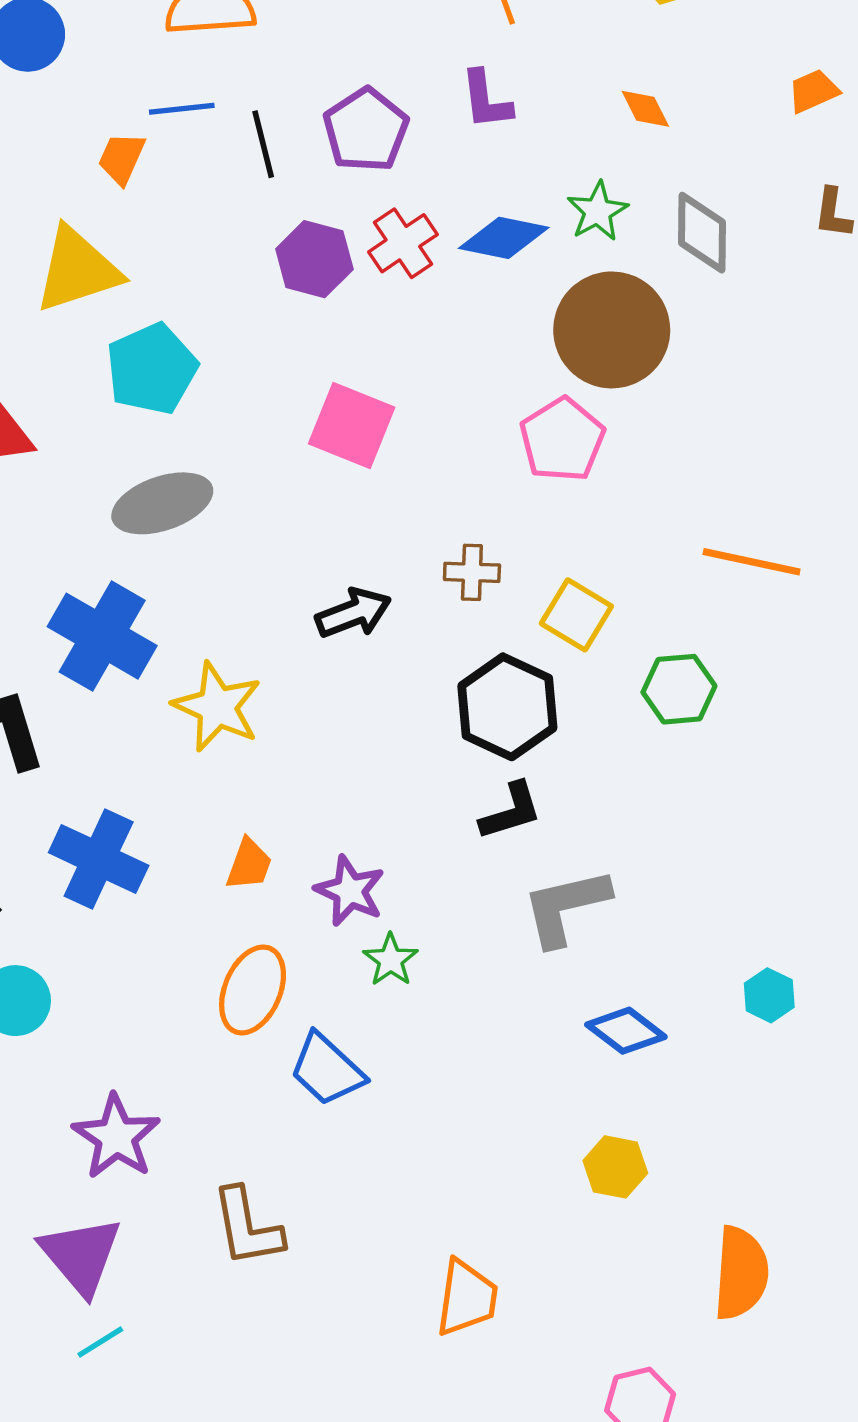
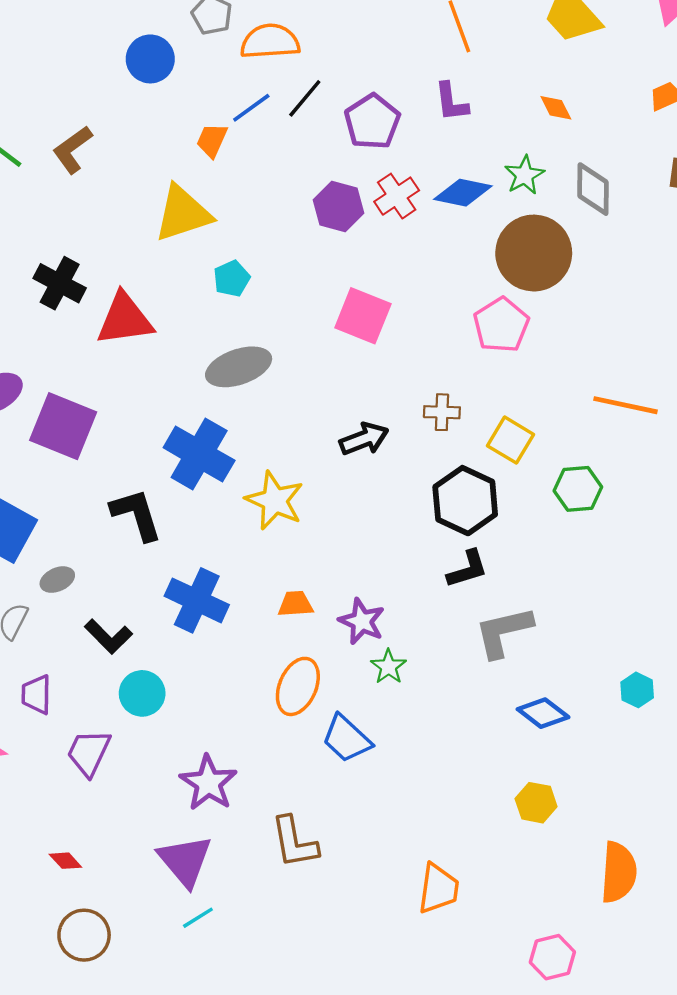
blue line: (182, 109) -> (251, 108), turned -30
black line: (263, 144) -> (305, 98), moved, turned 54
cyan pentagon: (152, 369) -> (232, 279), size x0.6
orange trapezoid: (249, 864) -> (296, 604), turned -114

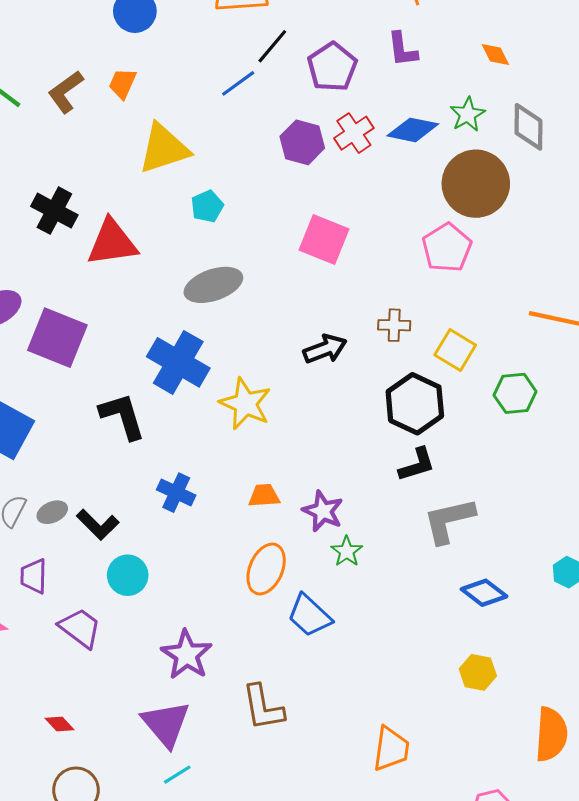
blue line: (251, 108) -> (238, 83), moved
orange trapezoid: (212, 140) -> (122, 83), moved
gray ellipse: (57, 580) -> (52, 512), moved
blue cross: (197, 600) -> (176, 493), size x0.7
purple trapezoid: (89, 753) -> (80, 628), turned 102

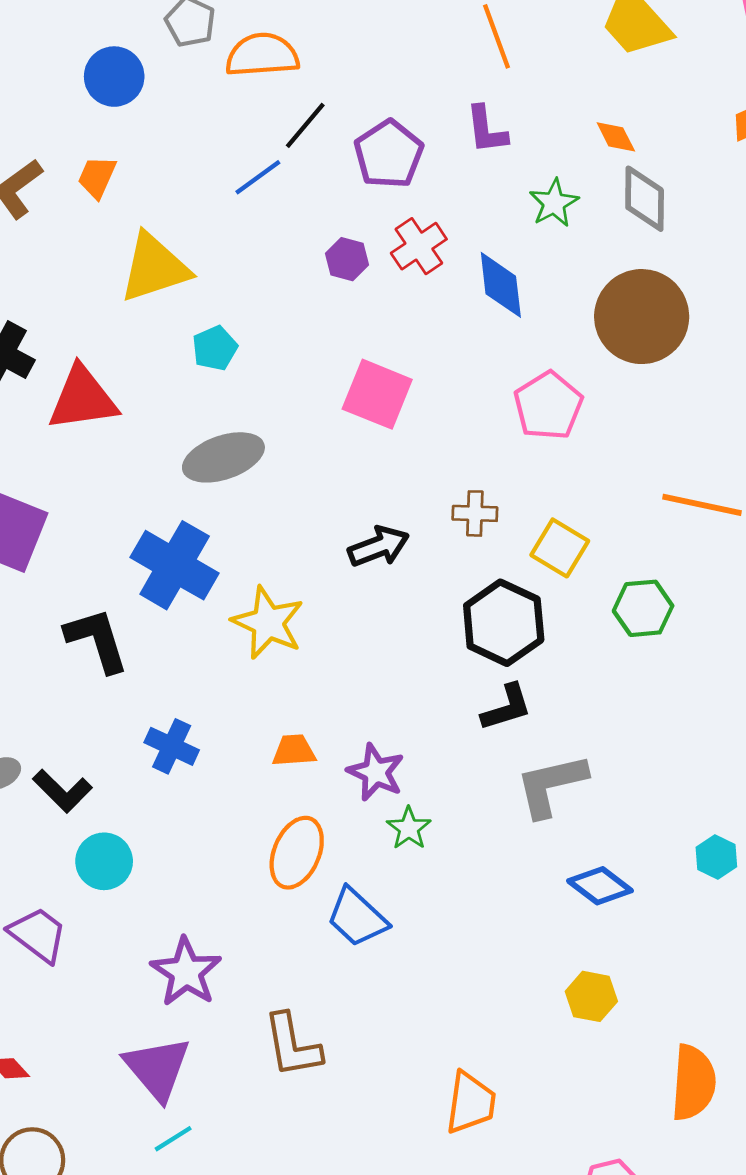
green star: (468, 114) -> (554, 203), moved
gray diamond: (528, 127) -> (645, 199), moved
blue diamond: (413, 130) -> (501, 285), moved, turned 72
purple hexagon: (302, 142) -> (347, 259), size x0.7
brown circle: (476, 184) -> (642, 317), moved

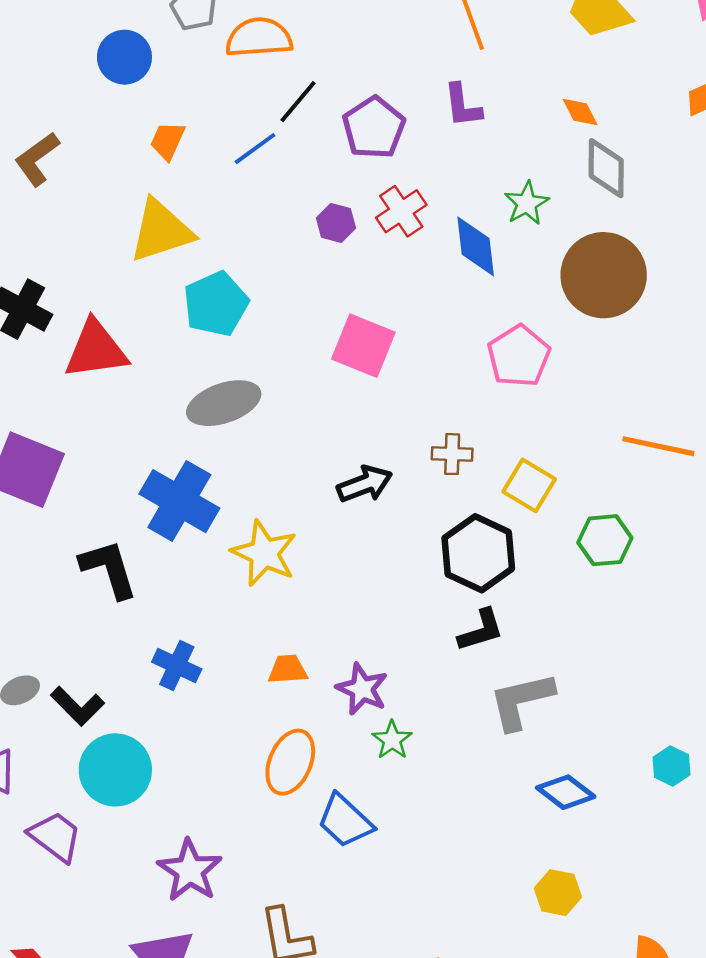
orange trapezoid: (97, 177) -> (168, 141), moved
green star: (554, 203) -> (527, 203), moved
cyan pentagon: (215, 348) -> (216, 304), size x1.6
cyan circle: (104, 861) -> (115, 770), size x1.4

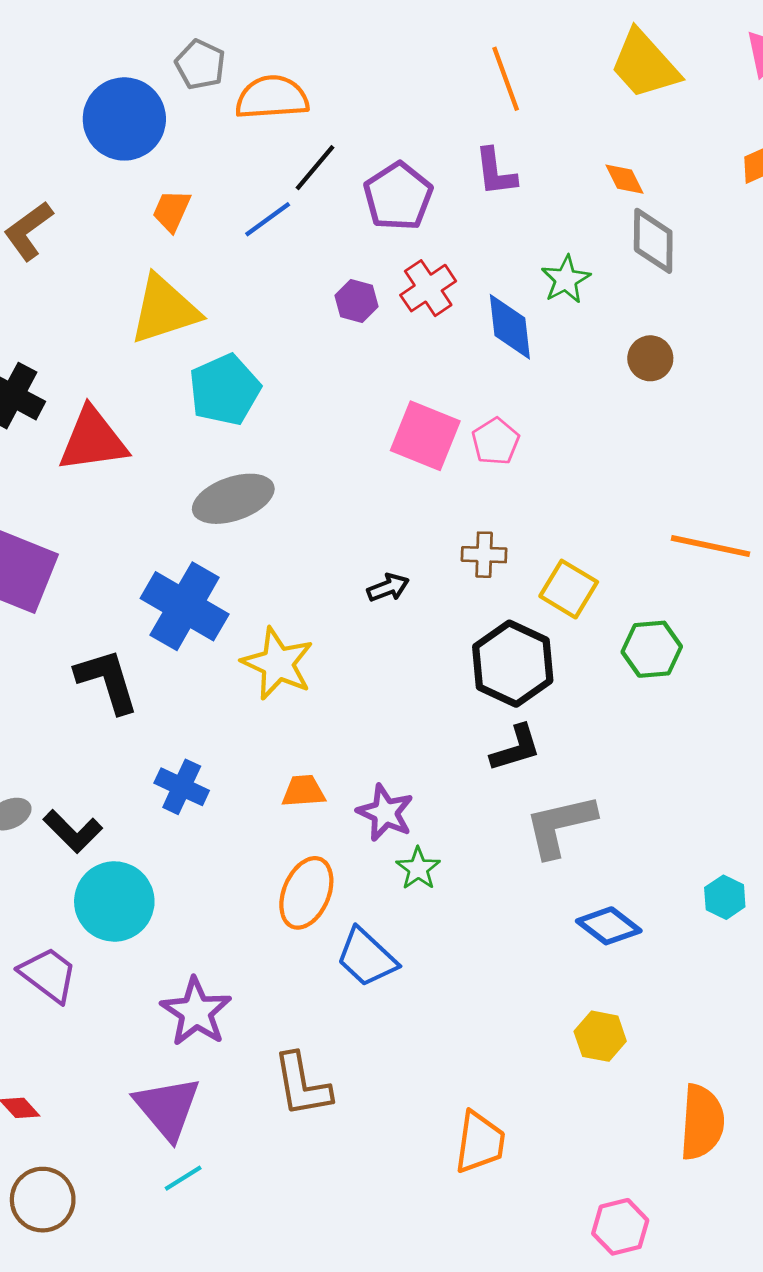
blue circle: (124, 57) -> (124, 119), size x1.4
brown circle: (604, 275) -> (650, 358), size x0.5
pink square: (363, 346) -> (425, 436), moved
pink pentagon: (519, 356) -> (496, 441), moved, size x0.7
black arrow: (365, 484) -> (388, 588), size x0.7

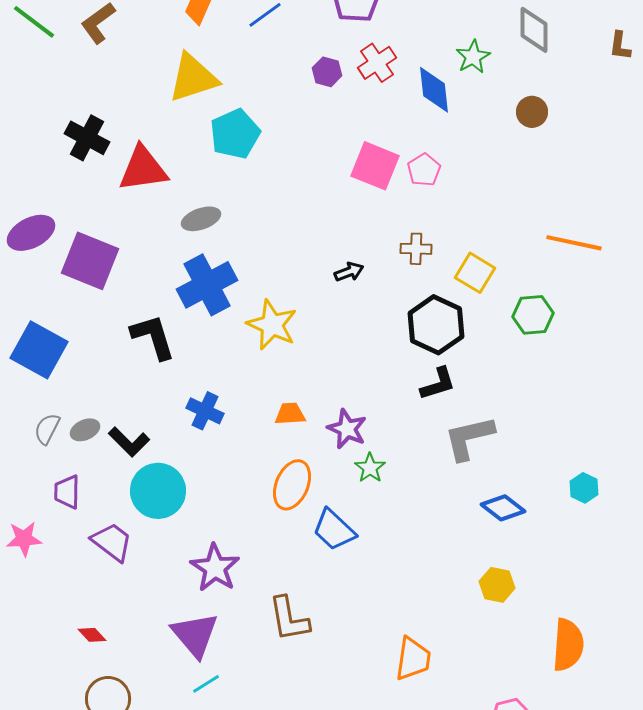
gray ellipse: (233, 499) -> (201, 219), moved, size x0.7
blue cross: (185, 606) -> (207, 285), turned 32

